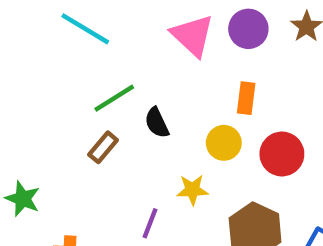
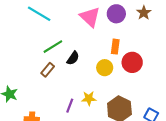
black semicircle: (157, 123) -> (73, 58), turned -120
red circle: (282, 154) -> (132, 62), moved
yellow star: (192, 190) -> (89, 98), moved

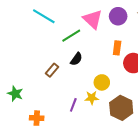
green line: (53, 47) -> (71, 36), moved
yellow circle: (105, 68) -> (102, 82), moved

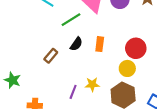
orange rectangle: (117, 48) -> (100, 44), moved
yellow circle: (102, 82) -> (127, 68), moved

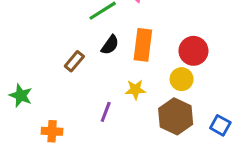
orange rectangle: (100, 44) -> (143, 45), size x1.5
yellow star: (92, 84) -> (135, 90), moved

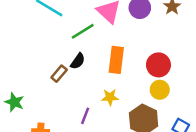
black semicircle: (110, 45) -> (78, 61), moved
yellow circle: (182, 79) -> (160, 90), moved

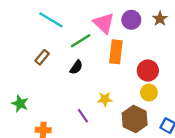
orange rectangle: (116, 60) -> (116, 52), moved
brown rectangle: (59, 74) -> (42, 57), moved
purple line: (85, 116) -> (83, 116), turned -56

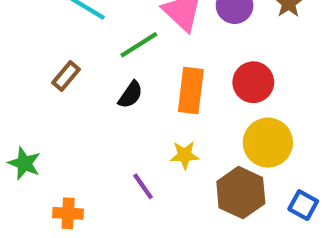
orange rectangle: (116, 52) -> (191, 91), moved
red circle: (148, 71) -> (253, 82), moved
yellow circle: (149, 93) -> (268, 143), size x1.5

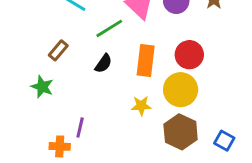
yellow circle: (268, 143) -> (181, 90), moved
green star: (24, 163) -> (42, 87), moved
purple line: (143, 186) -> (80, 128), moved, turned 48

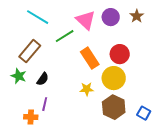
brown rectangle: (58, 50) -> (30, 51), size x1.6
orange rectangle: (146, 61) -> (90, 58), turned -40
black semicircle: (103, 63) -> (43, 79), moved

